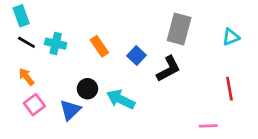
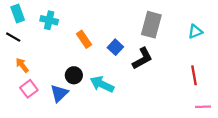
black line: (26, 42) -> (13, 37), moved
cyan cross: (56, 44) -> (49, 20), moved
pink line: (208, 126) -> (203, 107), moved

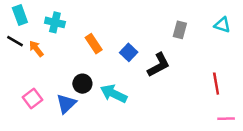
gray rectangle: (151, 25) -> (180, 30), moved, size x0.6
cyan triangle: (195, 31) -> (222, 25), moved, turned 40
orange arrow: (22, 65) -> (36, 49), moved

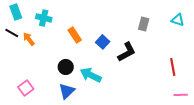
pink square: (32, 99) -> (26, 88), moved
blue triangle: (66, 104) -> (67, 91), moved

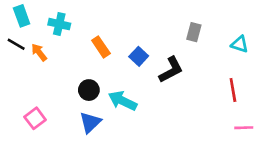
cyan triangle: (178, 20) -> (240, 44), moved

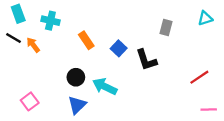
cyan triangle: (240, 44) -> (205, 18), moved, turned -35
black L-shape: (171, 70) -> (146, 60), turned 100
red line: (233, 90) -> (199, 77), turned 66

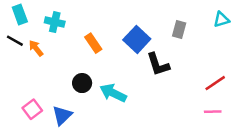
blue square: (119, 48) -> (137, 39), moved, size x1.5
blue triangle: (77, 105) -> (62, 115), moved
pink line: (209, 110) -> (213, 112), moved

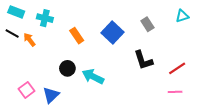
cyan rectangle: (20, 15) -> (16, 12), turned -49
gray rectangle: (179, 30) -> (147, 24), turned -48
black L-shape: (158, 64) -> (143, 60), moved

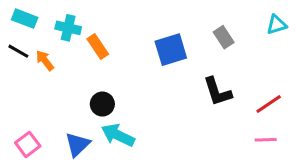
blue square: (113, 32) -> (171, 50), turned 30
orange rectangle: (77, 36) -> (98, 47), moved
cyan arrow: (93, 77) -> (118, 135), moved
pink square: (26, 90) -> (28, 144), moved

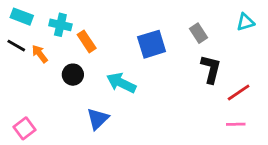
black L-shape: (217, 92) -> (211, 69), moved, turned -148
black circle: (102, 104) -> (73, 75), moved
cyan arrow: (118, 135) -> (121, 83), moved
blue triangle: (77, 144) -> (98, 119), moved

